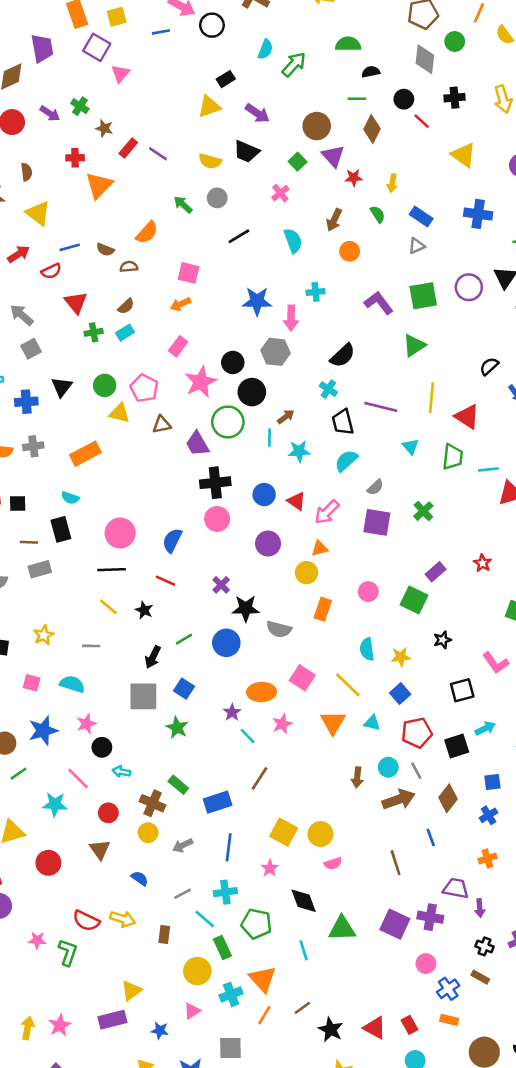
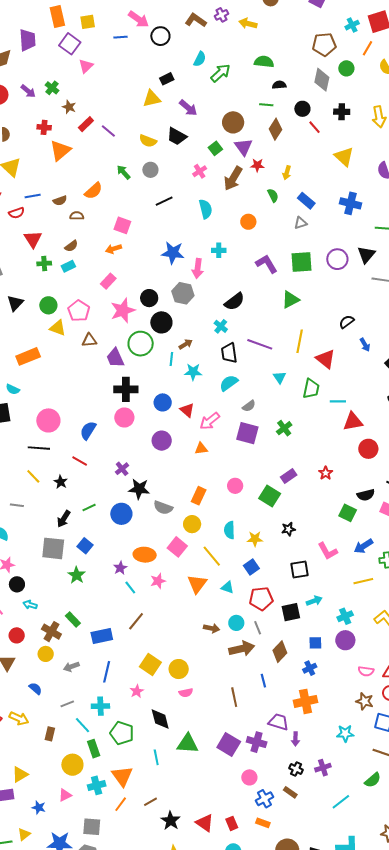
brown arrow: (334, 220) -> (233, 178), moved, size x1.4
brown semicircle: (105, 250) -> (60, 201), turned -48
yellow circle: (307, 573) -> (192, 524), moved
brown arrow: (357, 777) -> (212, 628), turned -91
orange cross: (488, 859) -> (305, 701), size x1.6

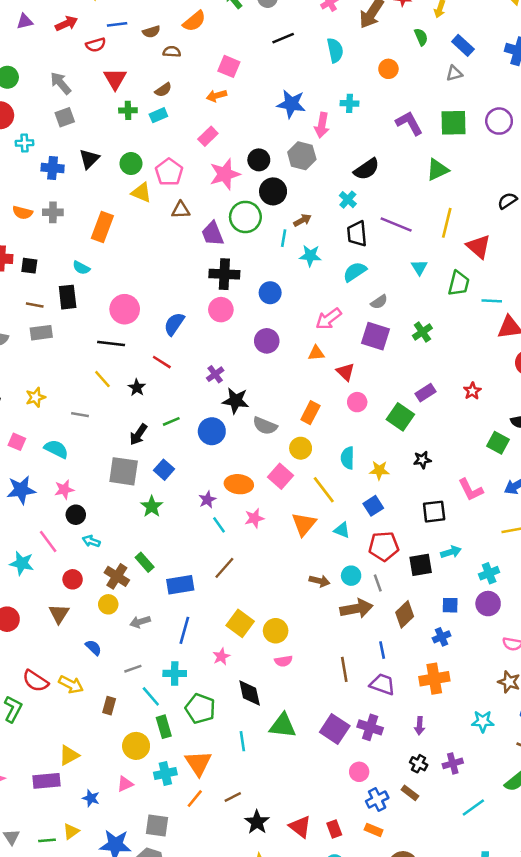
orange rectangle: (28, 356) -> (102, 227), turned -50
red triangle: (187, 410) -> (346, 372), moved
purple trapezoid: (279, 722) -> (382, 684), moved

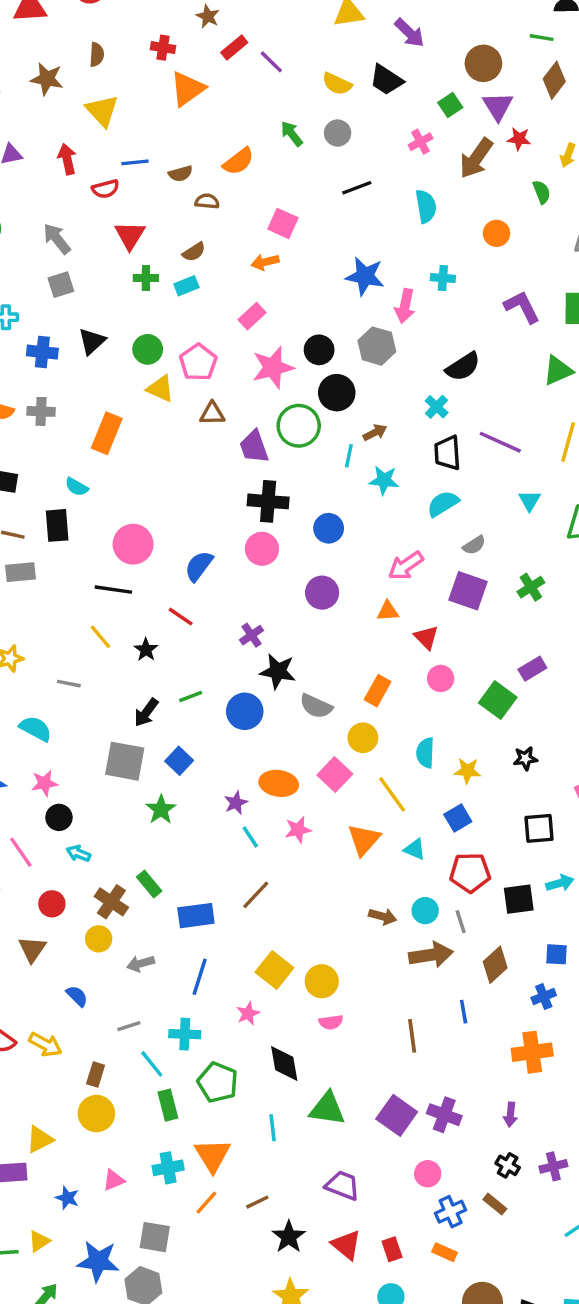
red arrow: (66, 24) -> (67, 159), turned -80
purple trapezoid: (382, 684) -> (343, 1185), moved
yellow circle: (136, 746) -> (96, 1114), moved

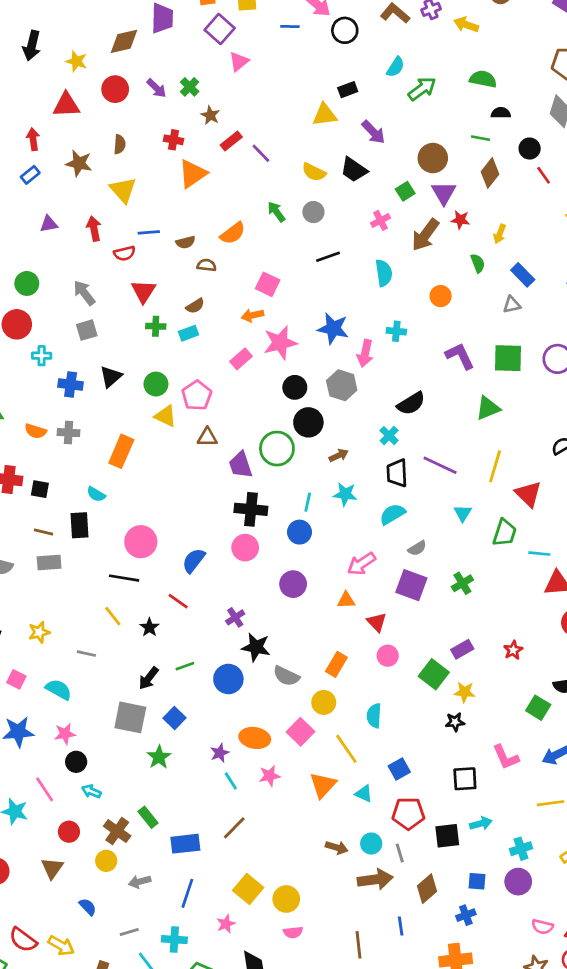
pink star: (273, 367) -> (280, 343), moved
cyan line: (349, 456) -> (308, 502), moved
yellow star: (467, 771) -> (465, 692), moved

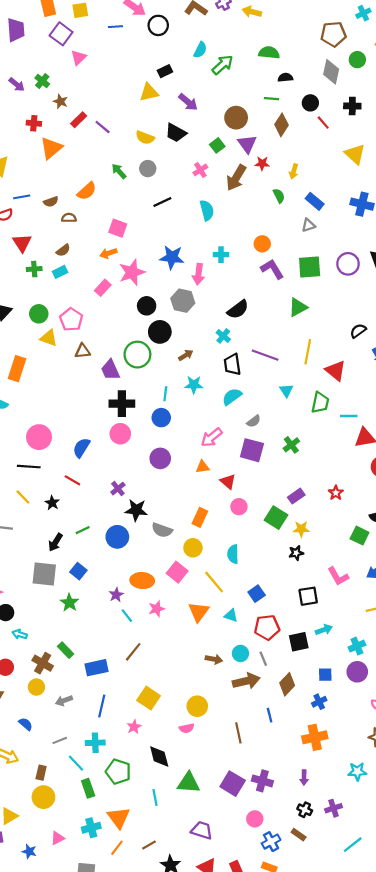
orange circle: (441, 296) -> (262, 244), moved
yellow circle: (286, 899) -> (197, 706), moved

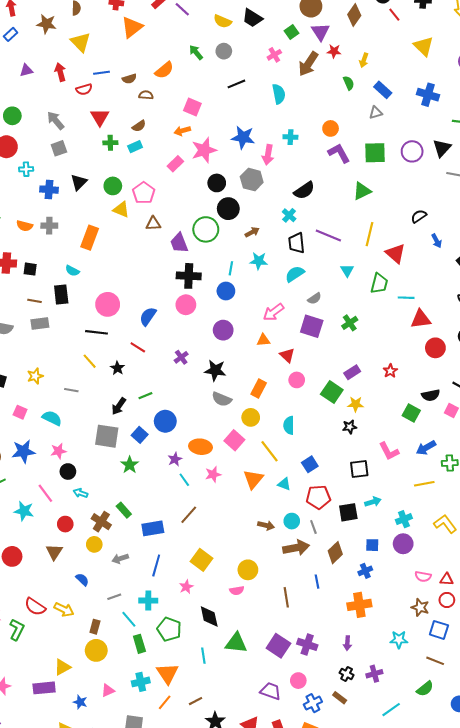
black star: (136, 510) -> (215, 370), moved
blue circle: (117, 537) -> (165, 421), moved
purple trapezoid: (202, 830) -> (271, 691), moved

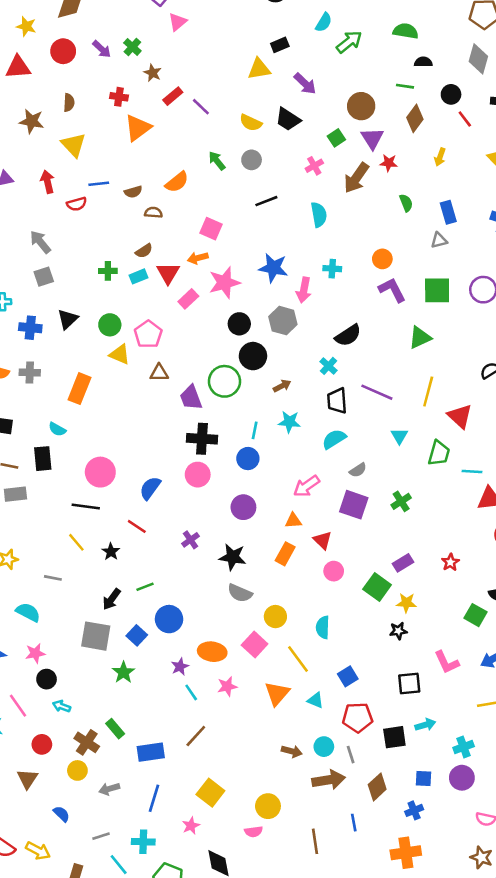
yellow arrow: (364, 60) -> (440, 157), moved
blue rectangle: (383, 90) -> (448, 212), turned 30
red triangle: (100, 117) -> (168, 273), moved
orange rectangle: (259, 389) -> (285, 554), moved

